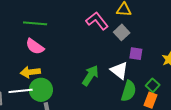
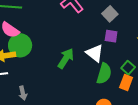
gray square: (122, 32) -> (110, 14), moved
green circle: (41, 90) -> (20, 45), moved

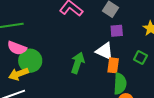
green semicircle: (104, 74) -> (120, 84), moved
orange rectangle: (126, 83) -> (113, 65), moved

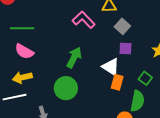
green circle: (30, 61) -> (66, 88), moved
green arrow: (78, 63) -> (74, 57), moved
green semicircle: (120, 84) -> (137, 101), moved

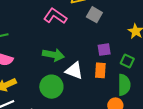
purple square: (125, 48) -> (104, 50), moved
green arrow: (74, 57) -> (53, 55), turned 85
white triangle: (111, 67) -> (74, 71), moved

